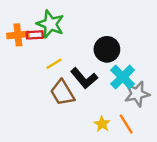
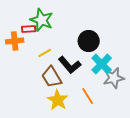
orange cross: (18, 35) -> (15, 41), moved
yellow star: (102, 124) -> (58, 100), moved, size x1.5
orange line: (126, 124) -> (88, 96), moved

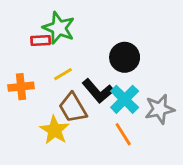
orange cross: (15, 41) -> (21, 87), moved
cyan cross: (102, 64) -> (125, 99), moved
yellow star: (58, 100) -> (55, 130), moved

